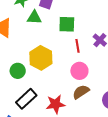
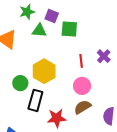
green square: (67, 24) -> (69, 29), moved
black rectangle: (26, 99) -> (35, 100), moved, turned -35

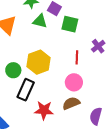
purple cross: (104, 56) -> (98, 46), moved

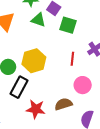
pink circle: (74, 82) -> (83, 85), moved

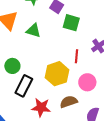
green triangle: (38, 20) -> (33, 31), moved
yellow hexagon: (34, 61) -> (57, 74), moved

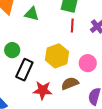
red line: (76, 56) -> (72, 25), moved

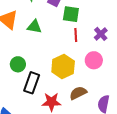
pink circle: (88, 63) -> (94, 60), moved

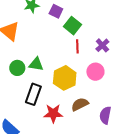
green square: (71, 14) -> (73, 26), turned 30
green triangle: (34, 27) -> (36, 64), moved
green circle: (18, 64) -> (17, 68), moved

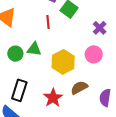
red line: (77, 46) -> (48, 22), moved
black rectangle: (33, 94) -> (19, 90), moved
red star: (53, 113) -> (53, 98), turned -30

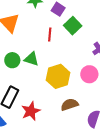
red star: (53, 98) -> (31, 111), moved

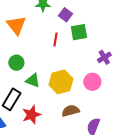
green square: (73, 26) -> (79, 32), turned 30
green triangle: (31, 59) -> (33, 80), moved

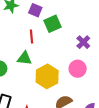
green triangle: (33, 80) -> (24, 58), moved

